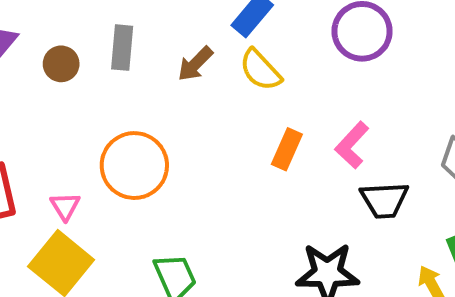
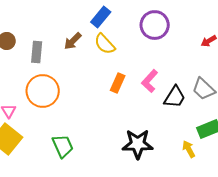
gray rectangle: (122, 48) -> (37, 52), moved
black trapezoid: (384, 200) -> (175, 97), moved, turned -55

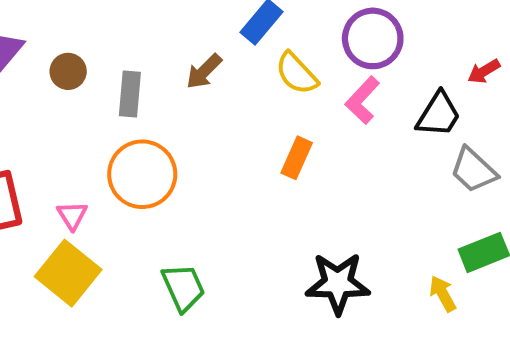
yellow semicircle: (105, 44) -> (297, 73), moved
pink L-shape: (150, 81) -> (362, 100), moved
black trapezoid: (175, 97) -> (439, 115), moved

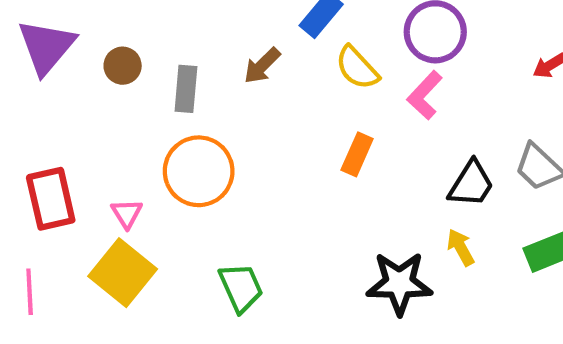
black trapezoid: (439, 115) -> (471, 184), moved
yellow arrow: (443, 294) -> (461, 247), moved

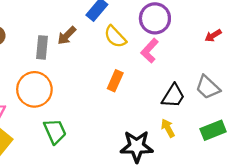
gray rectangle: (186, 89) -> (42, 47), moved
green trapezoid: (241, 287) -> (55, 131), moved

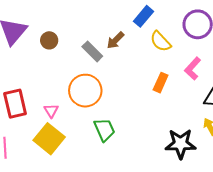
gray rectangle: (42, 47) -> (92, 51), turned -50
pink L-shape: (150, 51) -> (193, 68), moved

